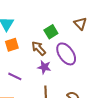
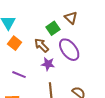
brown triangle: (80, 23) -> (71, 18), moved
orange square: (12, 45) -> (15, 43), turned -32

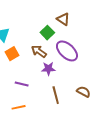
orange square: (15, 43) -> (12, 54), turned 32

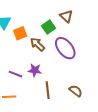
orange square: (12, 54) -> (20, 33), moved
purple star: (48, 69) -> (35, 70), moved

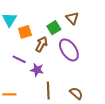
brown arrow: (37, 44) -> (41, 44), turned 70
purple line: (16, 74) -> (19, 59), moved

